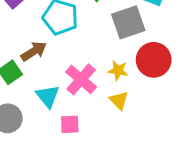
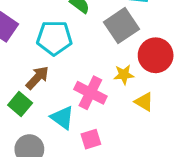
yellow triangle: (119, 100) -> (144, 102), moved

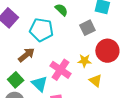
gray square: (122, 26) -> (87, 28), size x0.7
green square: (20, 104) -> (16, 80), moved

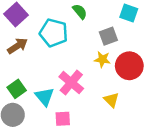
brown arrow: (26, 55) -> (17, 46), moved
yellow star: (84, 61) -> (102, 59), moved

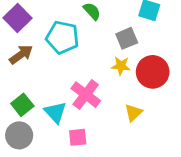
yellow triangle: (111, 100) -> (134, 113), turned 35

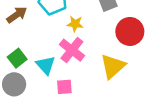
yellow star: (121, 66) -> (75, 24), moved
yellow triangle: (134, 113) -> (113, 66), size x1.6

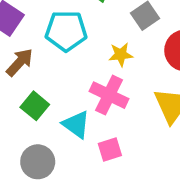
yellow star: (75, 24) -> (121, 55), moved
green square: (17, 58) -> (35, 106), moved

